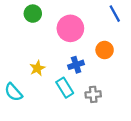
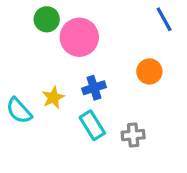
pink circle: (70, 28) -> (79, 37), moved
blue cross: (76, 65) -> (94, 88), moved
cyan semicircle: (13, 92) -> (19, 111), moved

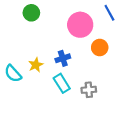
pink circle: (79, 37) -> (80, 25), moved

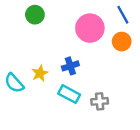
orange circle: (100, 48) -> (122, 42), moved
cyan rectangle: (62, 83) -> (69, 94), turned -30

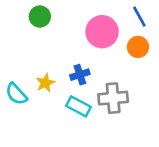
gray cross: (100, 101) -> (113, 98), moved, size x1.5

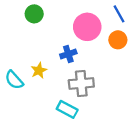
blue cross: (80, 75) -> (68, 54), moved
gray cross: (113, 98) -> (81, 83), moved
cyan rectangle: (79, 106) -> (67, 109), moved

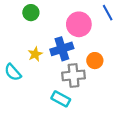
orange circle: (118, 40) -> (95, 61), moved
blue cross: (68, 54) -> (62, 49), size x1.5
yellow star: (39, 70) -> (35, 54), moved

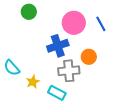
blue line: (108, 13) -> (101, 24), moved
yellow star: (35, 54) -> (33, 82), moved

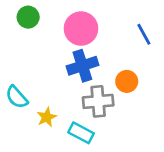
green circle: (29, 12) -> (28, 17), moved
pink circle: (74, 23) -> (81, 29), moved

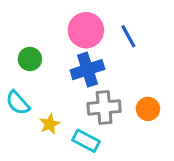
green circle: (28, 17) -> (30, 59), moved
blue line: (144, 34) -> (128, 36), moved
orange circle: (127, 81) -> (148, 109), moved

